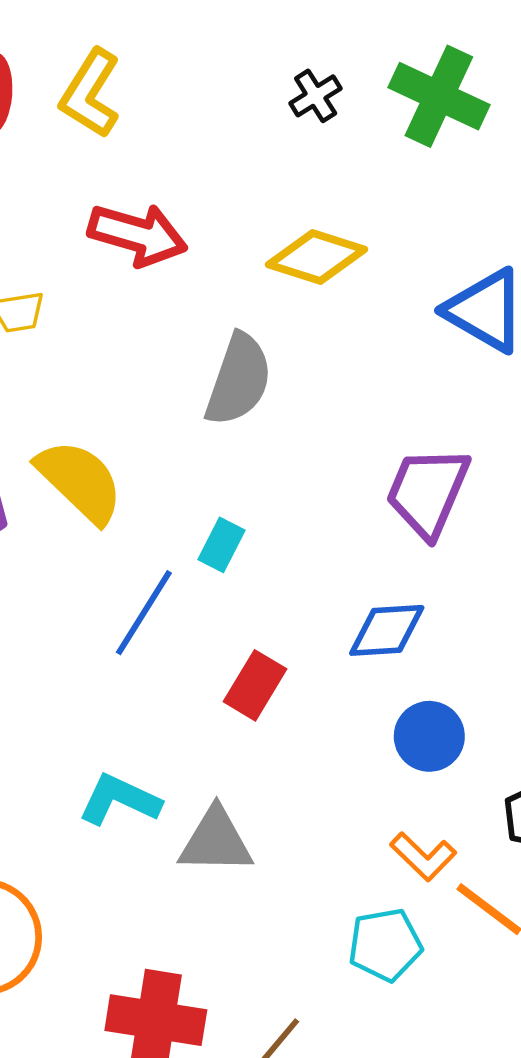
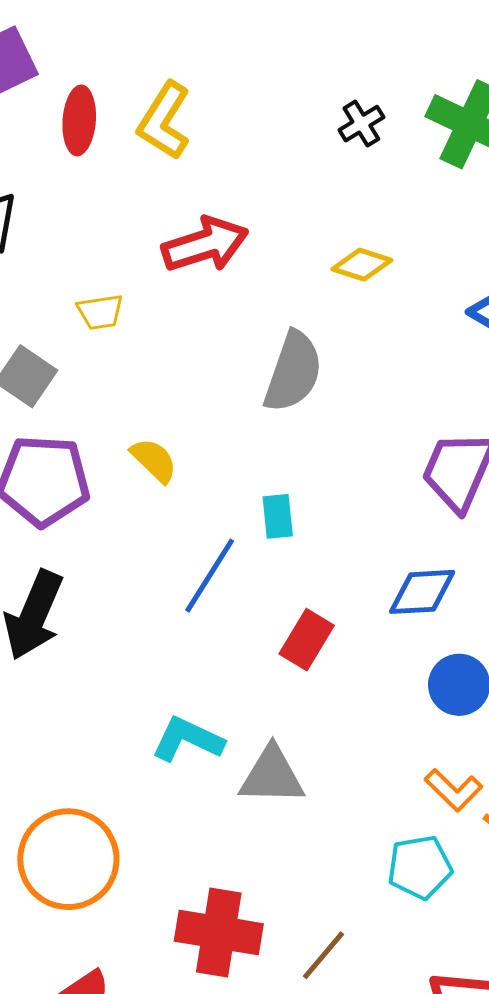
red arrow: (138, 235) -> (205, 245), turned -34
yellow diamond: (317, 257) -> (362, 265), size x0.7
yellow semicircle: (80, 481) -> (154, 460), size x0.6
cyan rectangle: (221, 545) -> (278, 516), turned -33

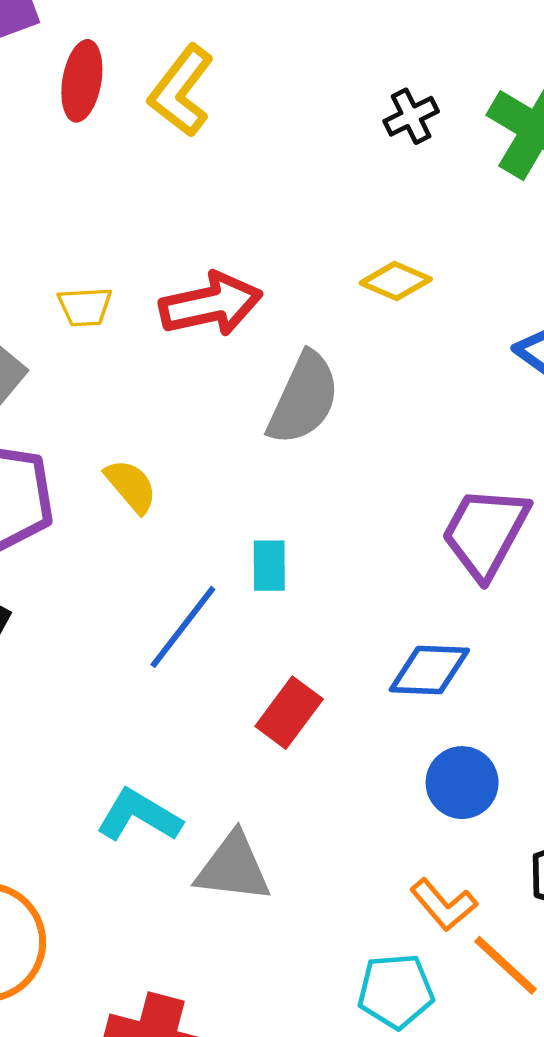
red arrow: (205, 245) -> (211, 304), moved

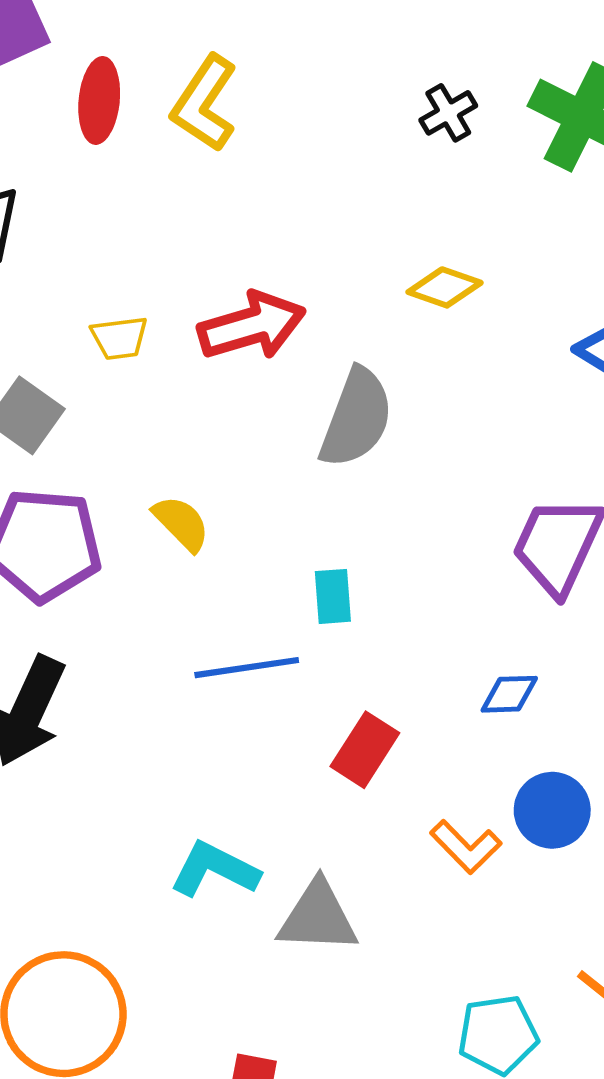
blue line: (183, 627) -> (247, 668), turned 48
blue diamond: (429, 670) -> (509, 694), size x0.7
orange L-shape: (444, 905) -> (466, 847), moved

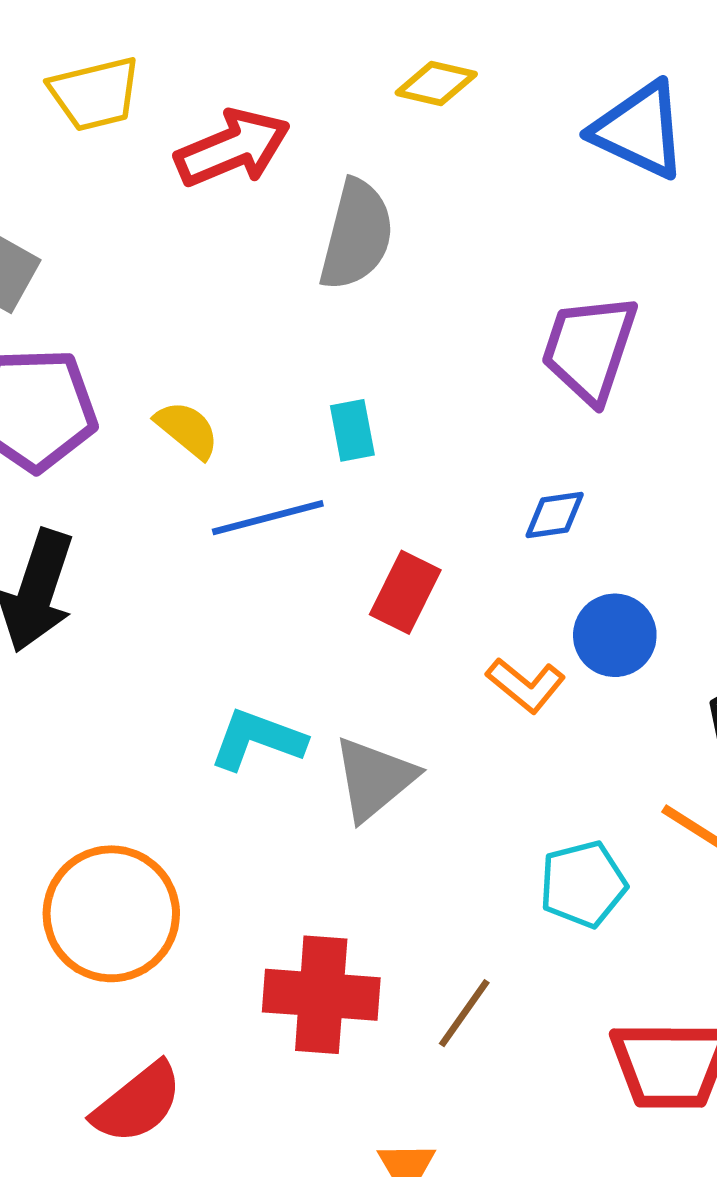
yellow trapezoid: (119, 338) -> (95, 94), moved, size x1.5
yellow semicircle: (181, 523) -> (187, 430), moved
gray triangle: (318, 917) -> (374, 779), turned -36

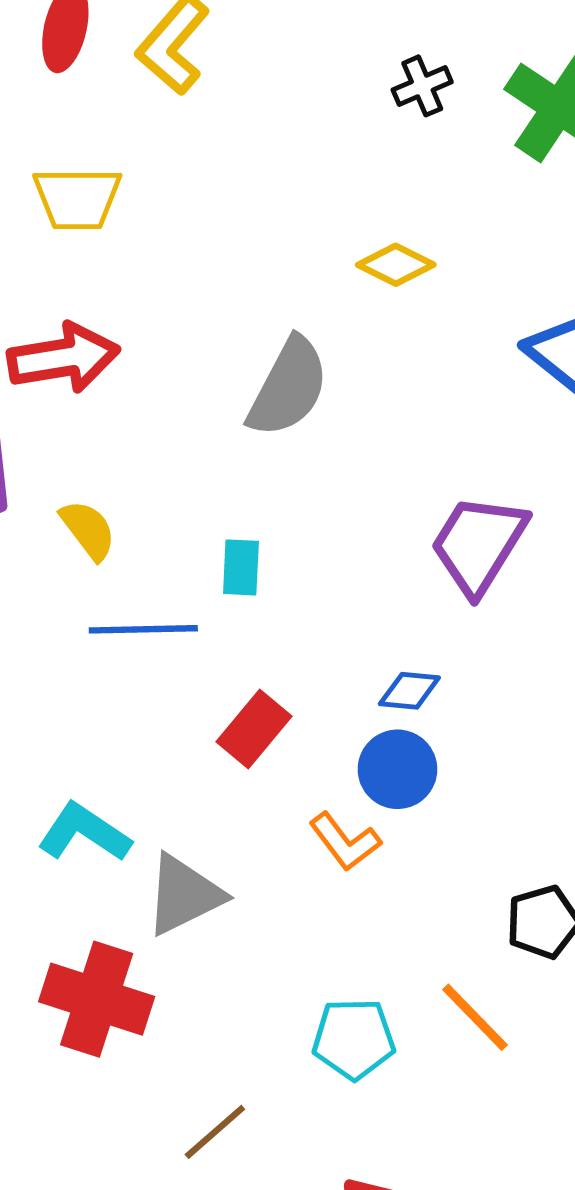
red arrow: (233, 148) -> (63, 358), moved
blue circle: (615, 635) -> (397, 769), moved
red cross: (321, 995) -> (97, 999), moved

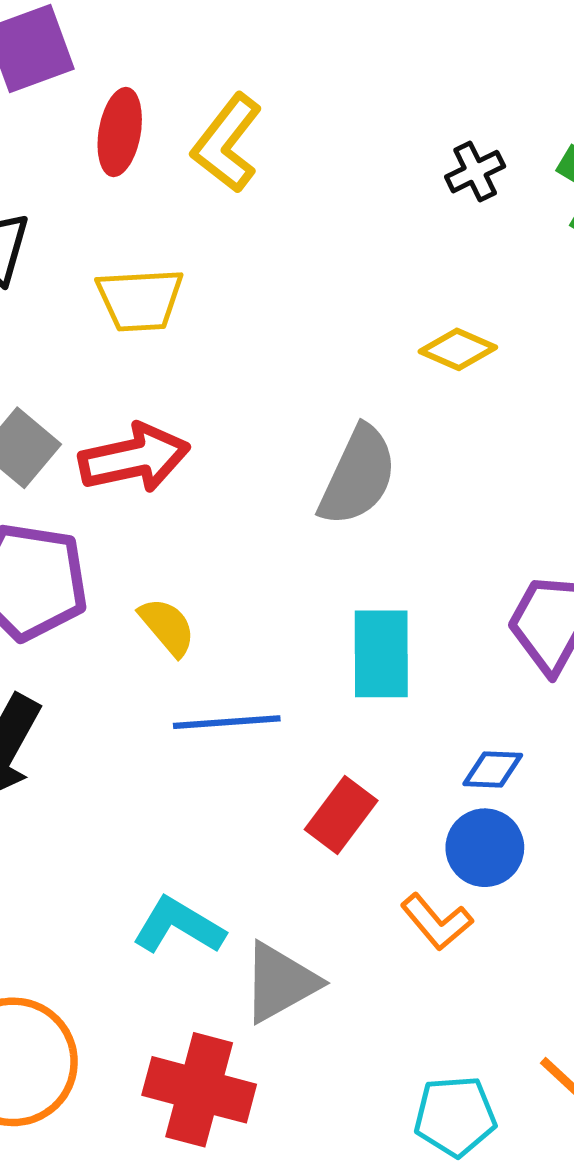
cyan rectangle: (241, 567) -> (381, 654), moved, size x1.6

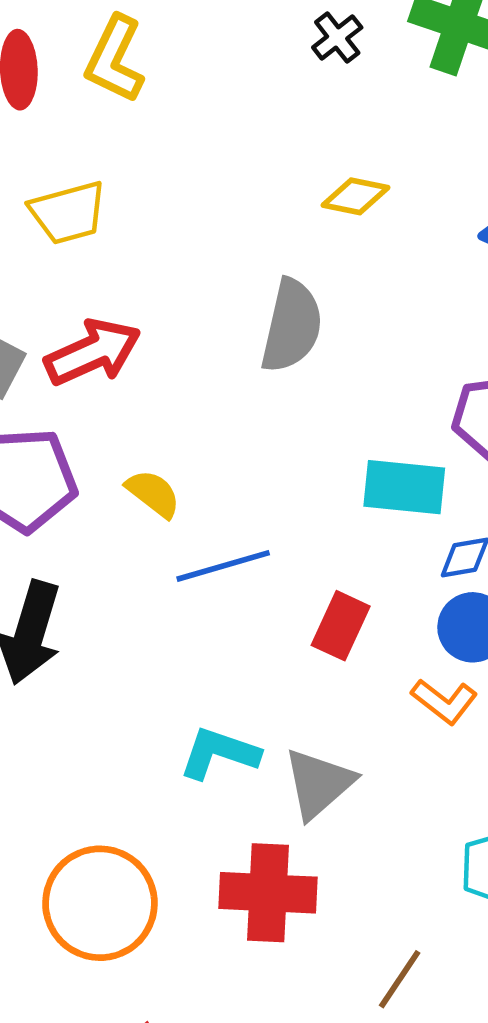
cyan rectangle: (381, 654) -> (404, 487), moved, turned -72

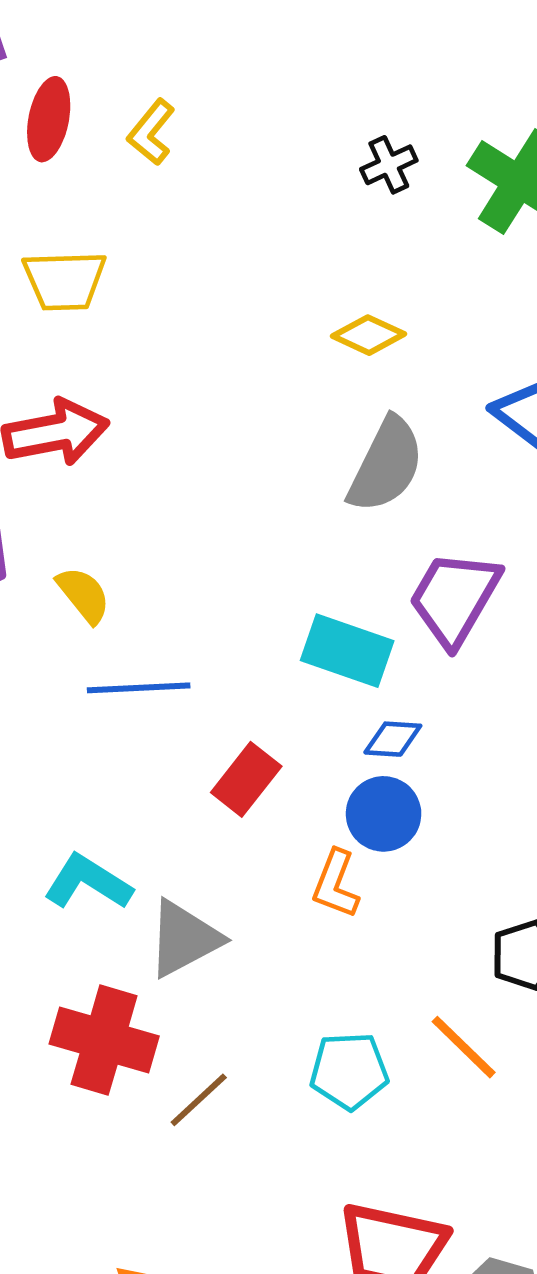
yellow L-shape: (115, 59) -> (151, 132), size x0.7
gray semicircle: (292, 326) -> (386, 465), moved
orange L-shape: (444, 701) -> (336, 884), turned 60
brown line: (400, 979) -> (199, 1100), moved

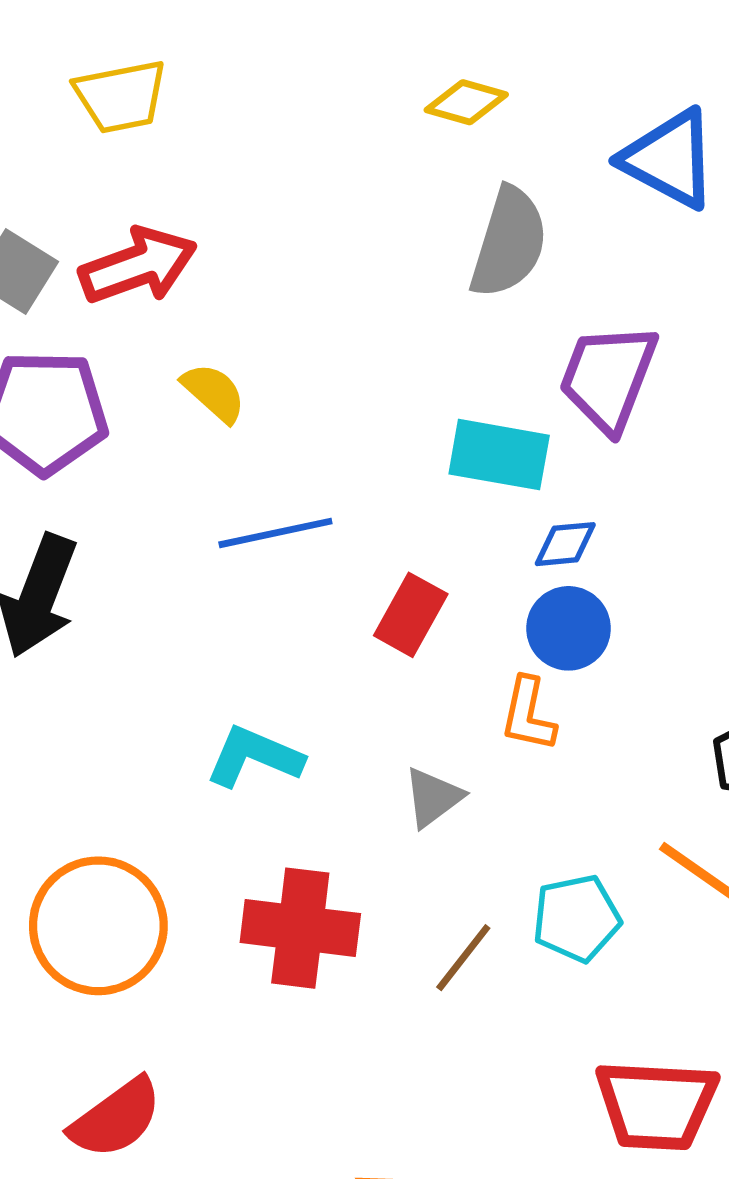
yellow semicircle: (84, 595) -> (214, 393), moved
gray triangle: (184, 939) -> (433, 797), moved, size x0.7
brown line: (199, 1100) -> (463, 958), moved

